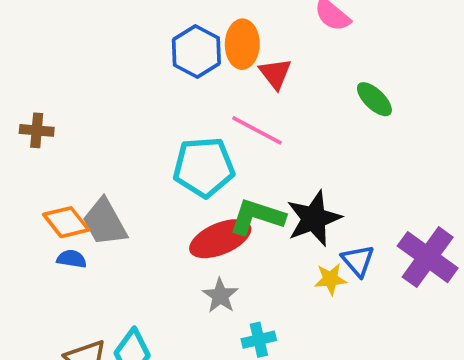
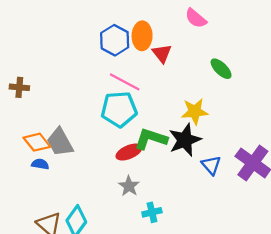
pink line: (257, 130) -> (125, 82), moved
red ellipse: (220, 239) -> (129, 152), size x0.7
yellow star: (330, 279) -> (195, 111), moved, size x1.4

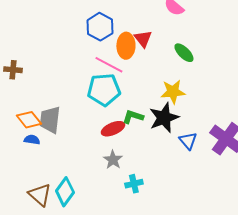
orange ellipse: (142, 36) -> (126, 46), moved
green ellipse: (221, 69) -> (184, 53), moved
green L-shape: (151, 139) -> (133, 117), size x0.7
gray trapezoid: (60, 142) -> (50, 120), turned 36

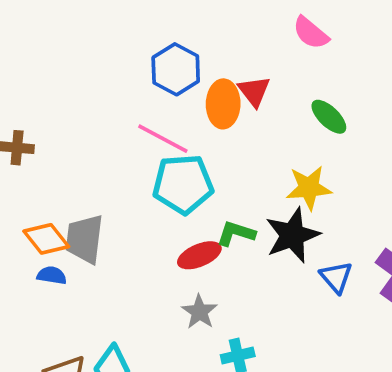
pink line: (109, 65) -> (163, 139), moved

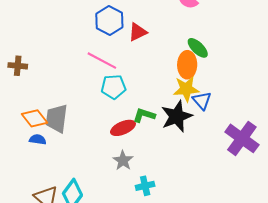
red triangle: (254, 91) -> (138, 32), moved, turned 42
orange ellipse: (223, 104) -> (187, 65), moved
cyan pentagon: (183, 184) -> (113, 87), size x0.7
blue triangle: (336, 277) -> (202, 101), moved

